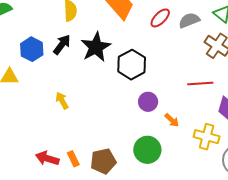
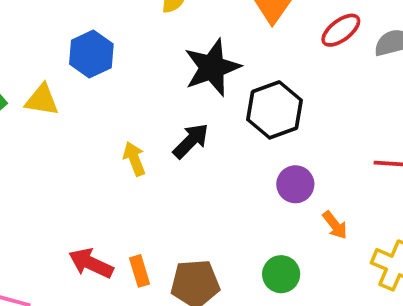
black arrow: (62, 45) -> (191, 141), moved
green circle: (147, 150) -> (281, 274), size x0.7

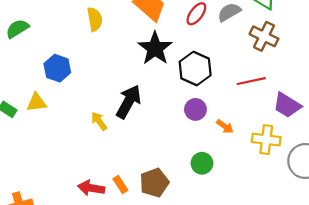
black star: (212, 67) -> (155, 48), moved
black hexagon: (274, 110) -> (195, 69), moved
black arrow: (191, 141) -> (129, 102), size x1.4

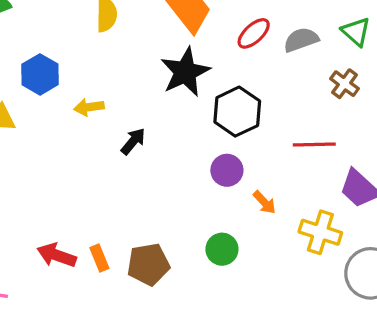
brown cross: (264, 36) -> (345, 84), size x0.7
black arrow: (129, 102) -> (133, 141), size x0.6
yellow arrow: (99, 121) -> (89, 107), moved, turned -72

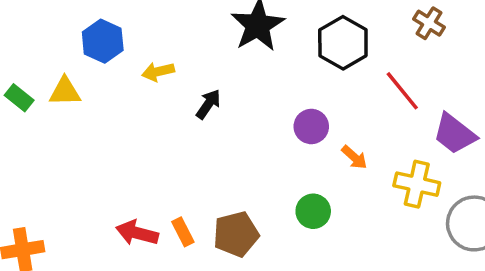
black hexagon: (237, 112) -> (343, 43), moved
red line: (314, 144) -> (402, 91), turned 57

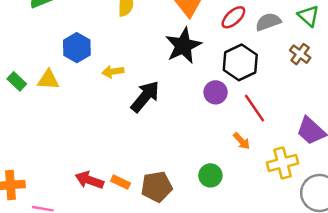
red line: (402, 91) -> (254, 108), moved
black arrow: (208, 104) -> (145, 97), size x1.6
purple circle: (311, 126) -> (216, 92), moved
yellow cross: (417, 184) -> (283, 163), turned -32
orange rectangle: (183, 232) -> (121, 182), turned -42

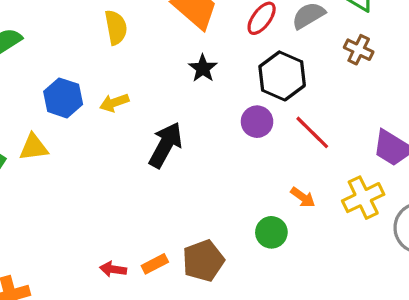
black star: (183, 46) -> (203, 68), size x0.6
yellow arrow: (113, 72) -> (114, 103), moved
orange arrow: (242, 141) -> (303, 197), moved
red arrow: (89, 180) -> (113, 269), size x0.7
orange rectangle: (121, 182) -> (155, 264), turned -42

